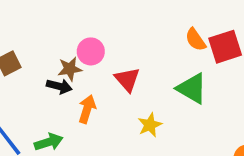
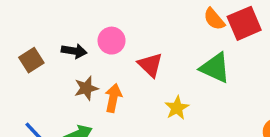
brown star: (70, 69) -> (86, 88), moved
black arrow: (59, 86) -> (74, 51), moved

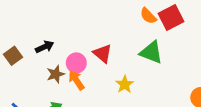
pink circle: (112, 41) -> (76, 63), moved
black arrow: (74, 51) -> (45, 47), turned -30
orange arrow: (113, 98) -> (76, 80), turned -42

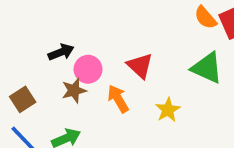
brown square: (13, 56) -> (23, 99), moved
pink circle: (76, 63) -> (88, 69), moved
orange arrow: (76, 80) -> (118, 99), moved

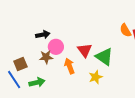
green triangle: (207, 68) -> (104, 57), moved
brown square: (23, 99) -> (20, 64), moved

